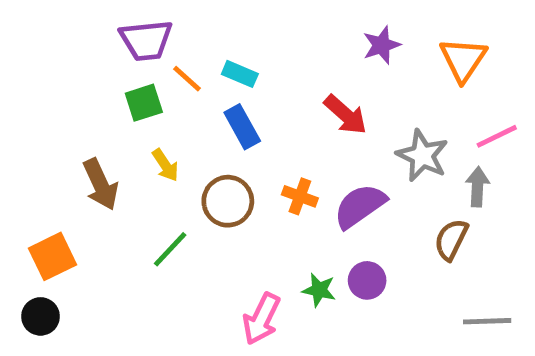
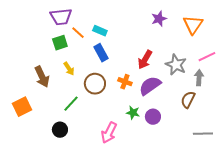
red arrow: (345, 115) -> (145, 60), moved, turned 78
green star: (319, 290) -> (133, 113), moved
black circle: (41, 316) -> (60, 130), moved

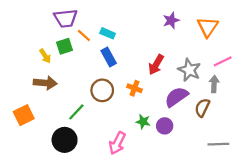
yellow arrow: (69, 69) -> (45, 56), moved
brown arrow: (42, 77) -> (45, 83), turned -60
purple semicircle: (150, 86) -> (176, 97), moved
black circle: (60, 130) -> (65, 140), size x1.5

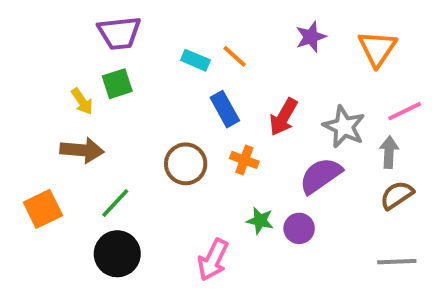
orange line: (84, 36) -> (235, 56), moved
blue rectangle: (109, 57) -> (225, 109), moved
brown semicircle: (202, 108) -> (397, 195), moved, turned 30
green line: (76, 112) -> (115, 203), moved

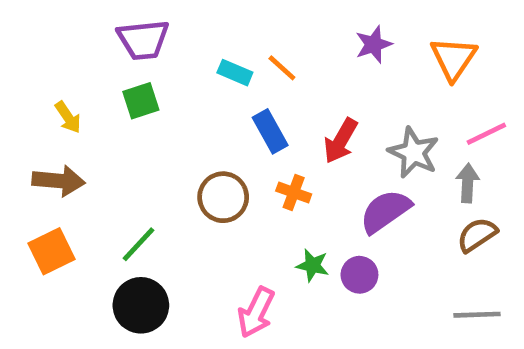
yellow arrow: (82, 101) -> (68, 117), moved
brown arrow: (82, 150) -> (59, 181), moved

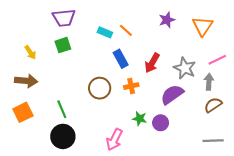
orange cross: (294, 192) -> (131, 86), turned -32
green line: (139, 244) -> (62, 109), turned -66

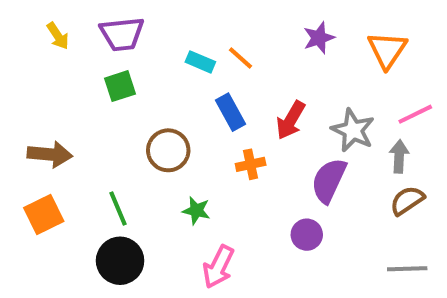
yellow arrow: (30, 52) -> (58, 36), moved
brown circle: (100, 88) -> (168, 150), moved
purple semicircle: (172, 94) -> (329, 180), turned -30
green star: (140, 119) -> (196, 211), moved

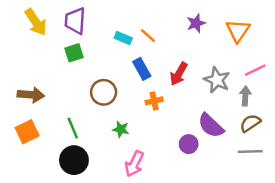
purple trapezoid: (122, 34) -> (75, 21), turned 100
yellow arrow: (58, 36) -> (36, 22), size x1.6
purple semicircle: (329, 180) -> (211, 126), moved, turned -72
gray line: (407, 269) -> (250, 151), moved

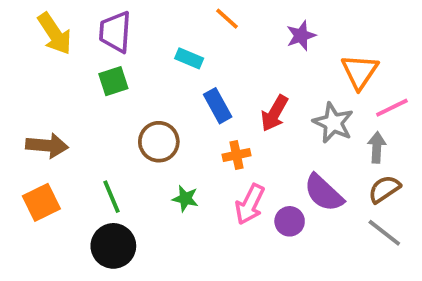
orange triangle: (238, 31) -> (360, 72), moved
orange line: (148, 36) -> (227, 19), moved
gray line: (250, 151) -> (384, 233), turned 40
pink arrow: (134, 164) -> (250, 204), moved

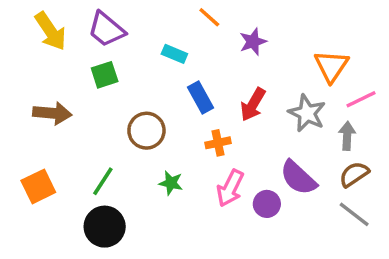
purple trapezoid: (115, 32) -> (106, 29), turned -54
purple star: (301, 36) -> (253, 42), moved
brown arrow: (47, 146) -> (52, 113), moved
green line: (111, 197) -> (103, 181), turned 56

